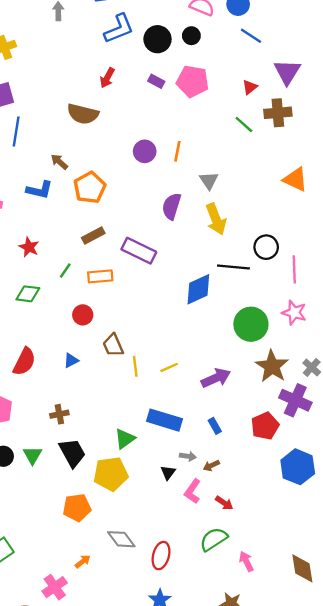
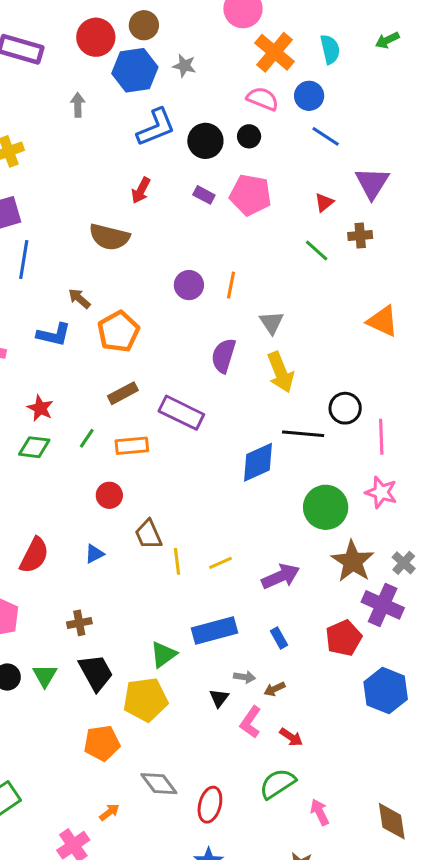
brown cross: (278, 113) -> (360, 235), size x0.7
green diamond: (28, 294) -> (34, 447), moved
blue rectangle: (165, 420) -> (214, 630), turned -32

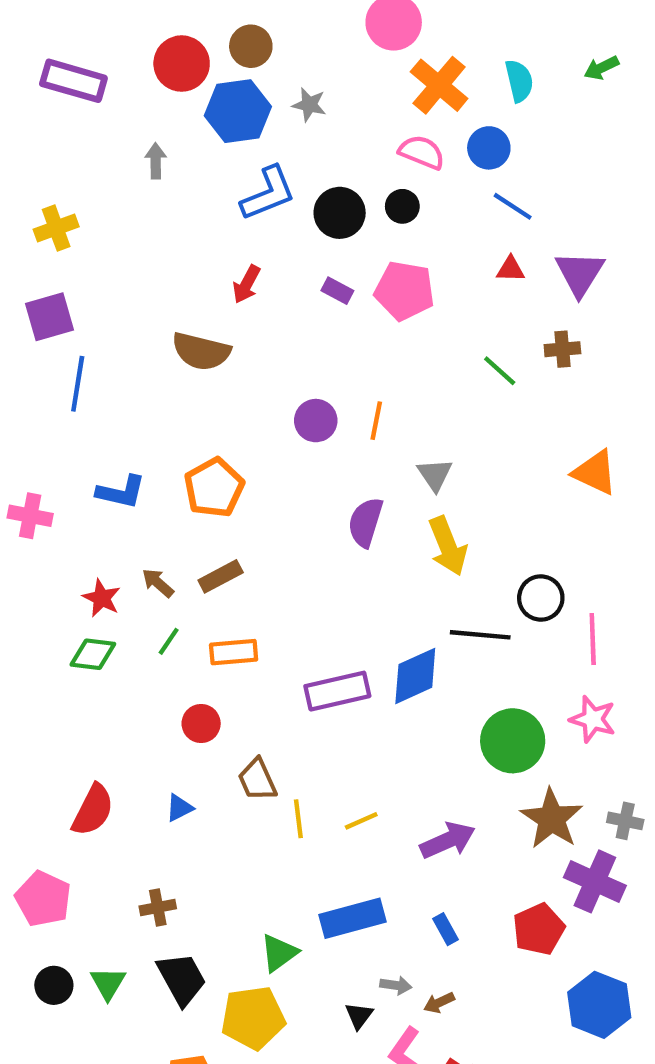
red triangle: (324, 202) -> (511, 269), moved, turned 40
brown arrow: (79, 299) -> (158, 583), moved
purple rectangle: (181, 413) -> (337, 691), moved, turned -39
gray cross: (404, 563) -> (625, 821), turned -30

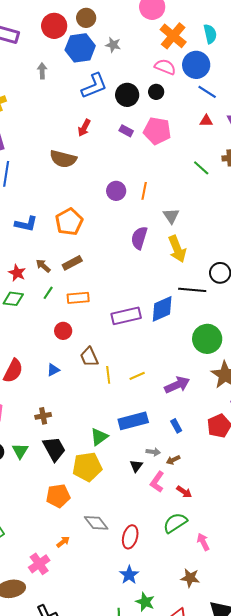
blue circle: (489, 148) -> (196, 65), size x1.4

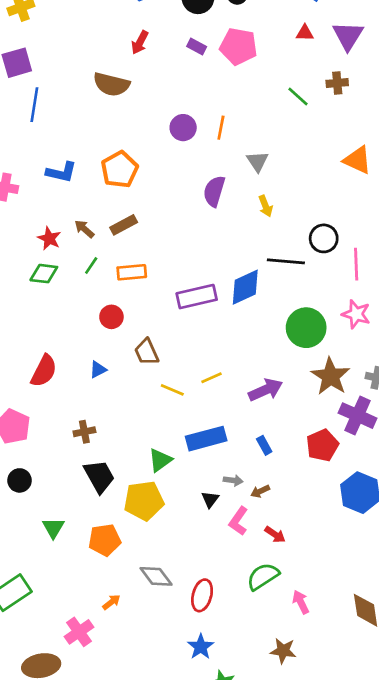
yellow arrow: (177, 249) -> (266, 206), size x0.6
yellow line: (108, 375) -> (172, 390), moved, turned -60
green triangle: (20, 451) -> (53, 528), moved

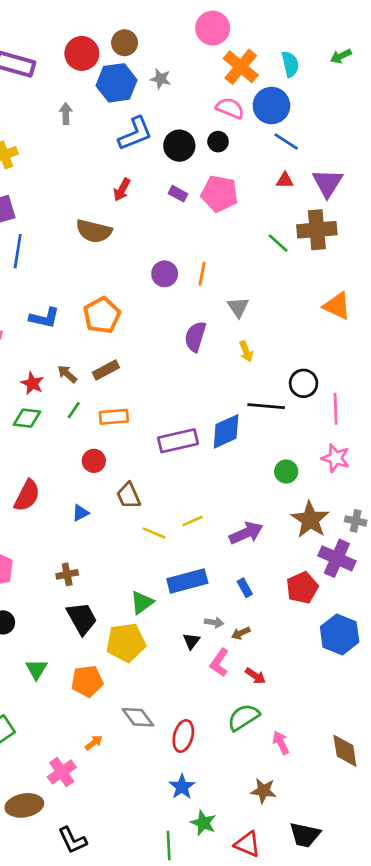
brown cross: (337, 83) -> (317, 230), size x1.8
green circle: (306, 328) -> (286, 472), size x0.6
red semicircle: (44, 371) -> (27, 496), moved

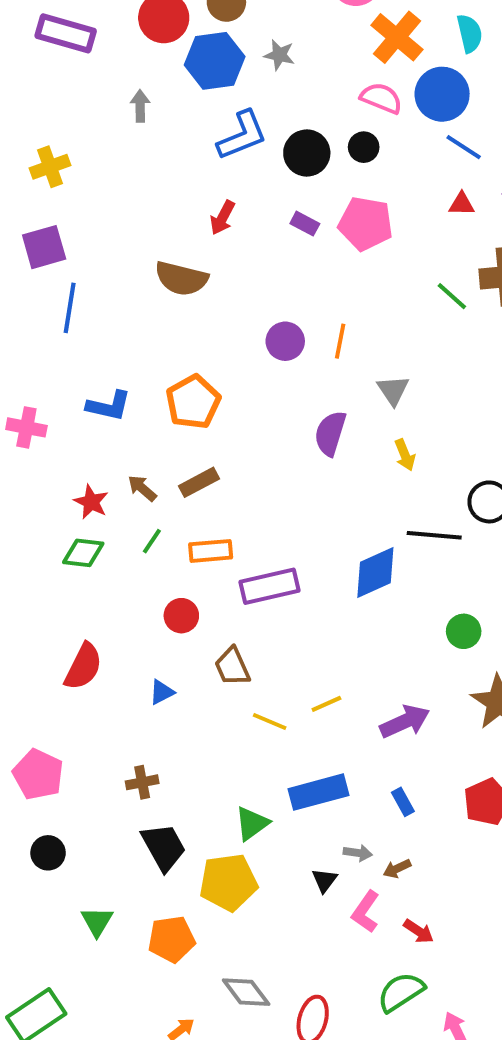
purple rectangle: (178, 441) -> (270, 586), moved

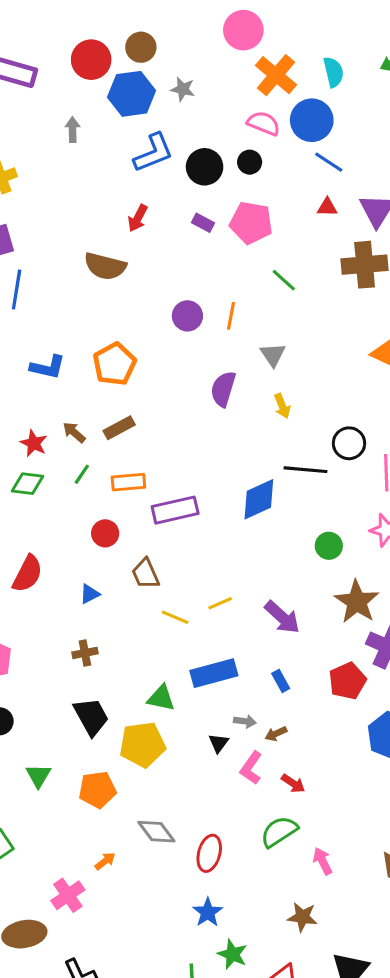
green line: (452, 296) -> (284, 280), moved
purple arrow: (405, 722) -> (282, 617), turned 66
brown cross: (142, 782) -> (85, 653), moved
green triangle: (252, 823) -> (161, 698), turned 48

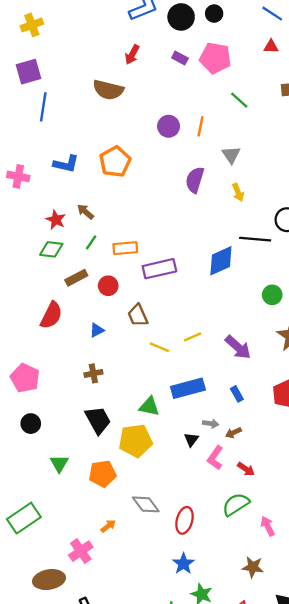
brown rectangle: (119, 428) -> (76, 278), moved

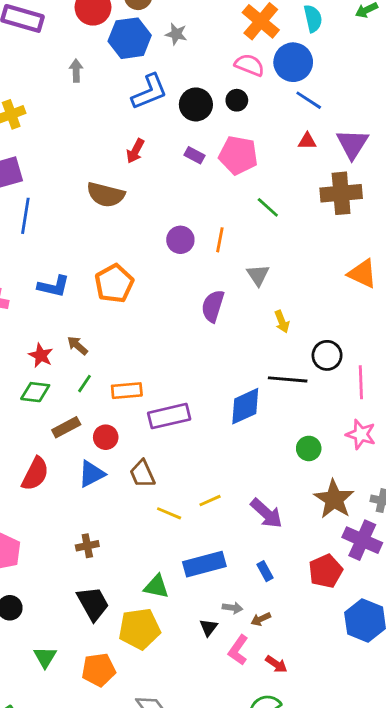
yellow arrow: (238, 192) -> (282, 322), moved
blue triangle: (97, 330) -> (92, 474), moved, size x1.5

